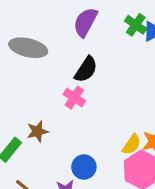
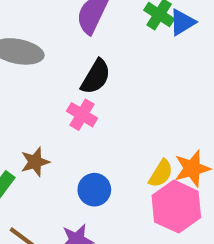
blue circle: (84, 167) -> (94, 190), moved

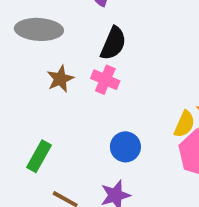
brown star: (35, 162) -> (60, 79), moved

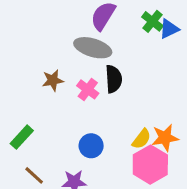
gray ellipse: (39, 29) -> (93, 48), moved
black semicircle: (113, 43) -> (114, 79), moved, turned -40

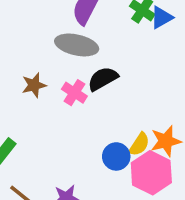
black semicircle: (114, 79) -> (103, 79), turned -112
blue circle: (91, 146) -> (116, 156), moved

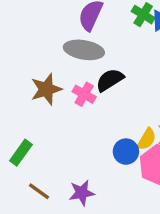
brown star: (34, 85) -> (46, 89), size x1.4

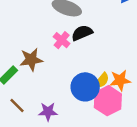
brown star: (46, 89) -> (31, 60), moved
blue circle: (126, 152) -> (85, 87), size x1.5

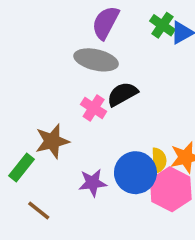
yellow semicircle: (102, 80) -> (159, 161), turned -35
purple star: (48, 112) -> (93, 183), moved

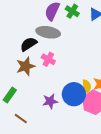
green cross: (162, 25) -> (72, 11), moved
black semicircle: (122, 94) -> (29, 44), moved
brown star: (52, 141) -> (26, 66), moved

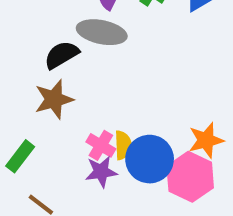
pink cross: (48, 59) -> (101, 145), moved
yellow semicircle: (87, 87) -> (123, 145), moved

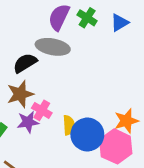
pink cross: (101, 145) -> (42, 110), moved
purple star: (101, 172) -> (28, 122), moved

